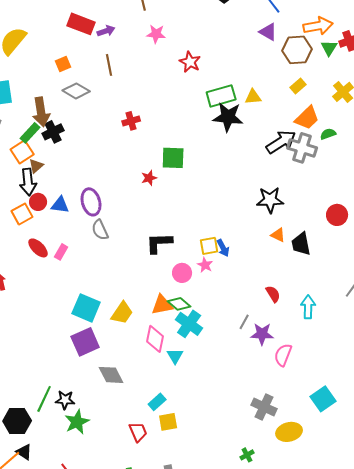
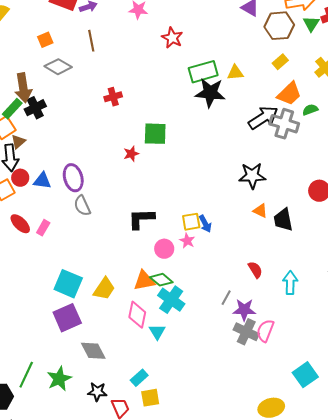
black star: (65, 400) -> (97, 392), moved
gray cross: (264, 407) -> (246, 332), moved
green star: (77, 422) -> (59, 379), moved

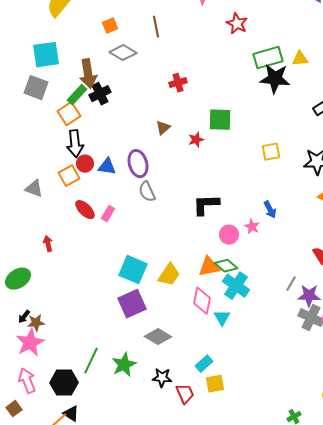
brown triangle: (18, 142) -> (163, 128), moved
yellow square: (191, 222) -> (271, 152), moved
gray diamond: (93, 351) -> (158, 337), turned -32

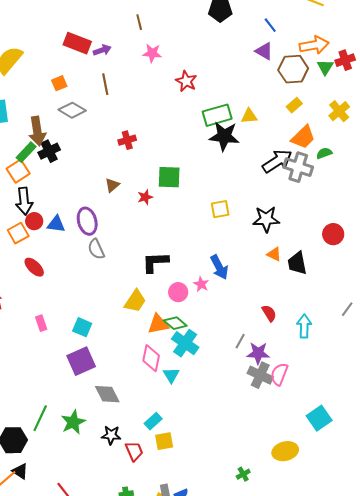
blue arrow: (270, 210) -> (219, 267), size x1.4
pink rectangle: (108, 214) -> (41, 323), moved, turned -49
cyan square: (133, 270) -> (82, 327), size x0.7
yellow trapezoid: (169, 275) -> (135, 301), moved
gray diamond: (158, 337) -> (107, 394), turned 32

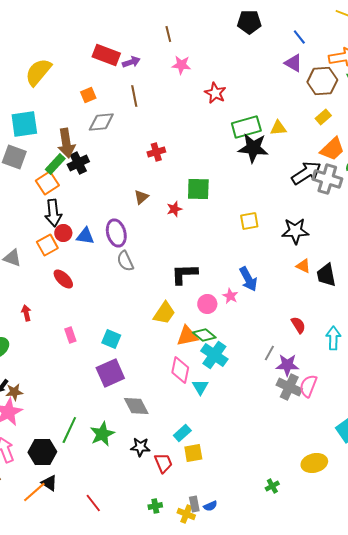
gray diamond: (72, 110) -> (101, 122), turned -36

